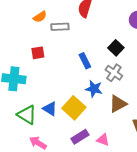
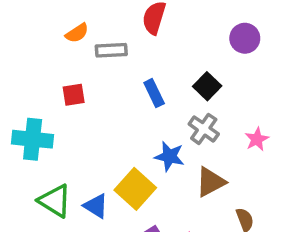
blue rectangle: (85, 61) -> (154, 93), moved
blue triangle: (50, 109) -> (96, 206), moved

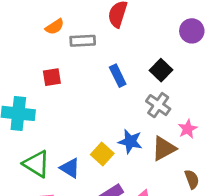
pink star: (257, 139) -> (188, 129), moved
blue star: (169, 156) -> (130, 141), moved
yellow square: (135, 189) -> (102, 154), size x0.7

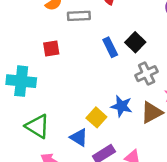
black square: (161, 70) -> (135, 42), moved
gray cross: (158, 105) -> (147, 74), turned 30
blue triangle: (70, 168) -> (79, 138), moved

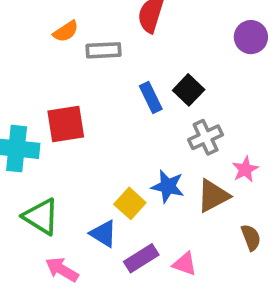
red square: (51, 49) -> (66, 124), moved, size x1.5

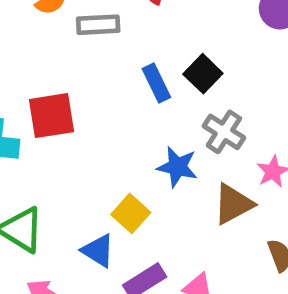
gray cross: (206, 137) -> (224, 132), turned -32
blue star: (168, 186) -> (177, 167), moved

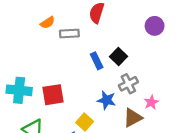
red square: (52, 116) -> (53, 95), moved
gray cross: (224, 132) -> (128, 84), turned 30

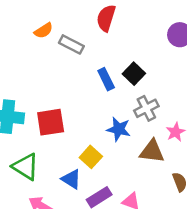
gray rectangle: (69, 34) -> (71, 44), turned 30
brown triangle: (133, 118) -> (152, 151), turned 35

